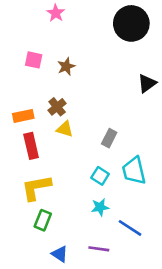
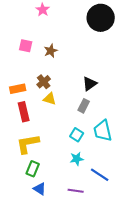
black triangle: (147, 83) -> (90, 84), moved
blue triangle: (60, 254) -> (40, 189), moved

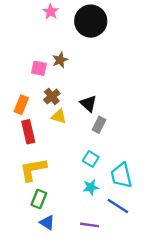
black circle: (101, 18) -> (91, 21), moved
pink square: (26, 46) -> (39, 68), moved
black triangle: (90, 84) -> (88, 104), moved, turned -42
orange rectangle: (18, 89) -> (21, 105), turned -56
cyan trapezoid: (103, 131) -> (121, 175), moved

